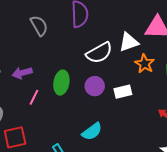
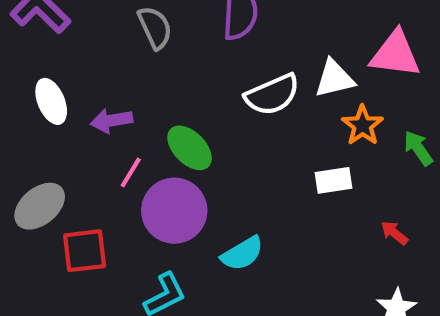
green ellipse: (61, 83) -> (190, 148), turned -60
purple circle: (95, 86) -> (174, 211), moved, size x1.6
white rectangle: (123, 92) -> (334, 180), moved

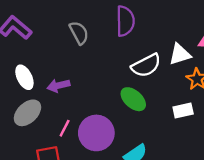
green ellipse: (190, 148) -> (133, 99), moved
pink line: (131, 173) -> (65, 128), moved
gray ellipse: (40, 206) -> (27, 113), moved

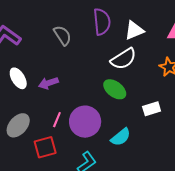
white triangle: (180, 54) -> (134, 30), moved
white rectangle: (183, 110) -> (152, 109), moved
gray ellipse: (27, 113) -> (18, 125), moved

